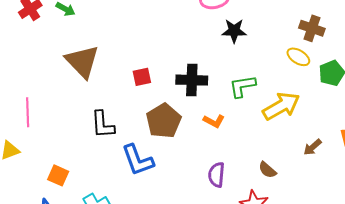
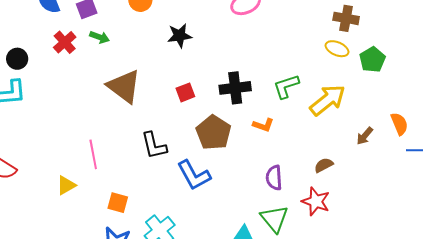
black star: (234, 31) -> (180, 36), moved
pink line: (28, 112) -> (93, 154), moved
brown semicircle: (267, 170) -> (324, 165), turned 120

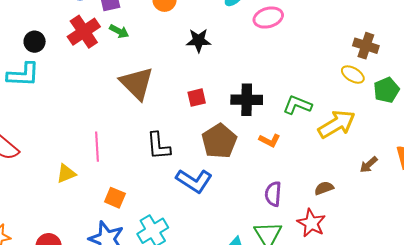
red cross: (65, 42) -> (84, 32), size x1.4
green L-shape: (286, 86) -> (297, 105), turned 32
blue L-shape: (194, 175) -> (194, 181), turned -36

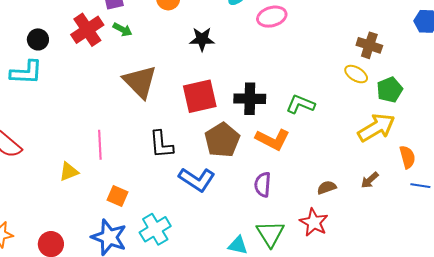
red square: (197, 98) -> (200, 96), size x1.8
yellow arrow: (337, 124) -> (376, 128), moved
orange L-shape: (270, 140) -> (273, 139), size x1.6
brown arrow: (369, 165) -> (370, 180), moved
purple semicircle: (273, 194) -> (263, 185), moved

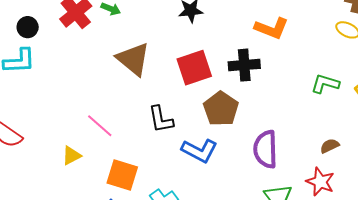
green L-shape: (301, 104) -> (325, 84), moved
orange L-shape: (273, 139) -> (272, 28), moved
pink line: (100, 145) -> (100, 126), turned -40
purple semicircle: (263, 185) -> (266, 149), size x1.5
orange square: (118, 196) -> (122, 175), size x1.5

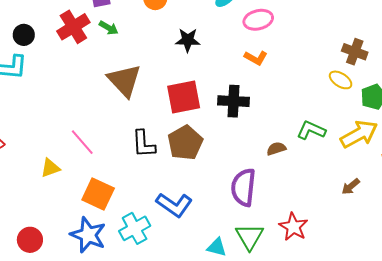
orange L-shape: (272, 28) -> (256, 58), moved, size x0.7
brown pentagon: (221, 109) -> (185, 143), moved
brown semicircle: (330, 146) -> (276, 149), moved
blue L-shape: (199, 151) -> (174, 205), moved

